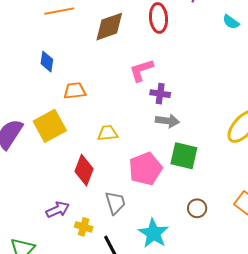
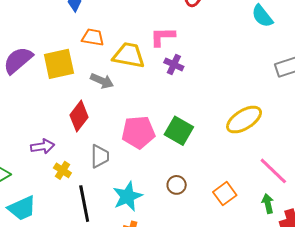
cyan semicircle: (231, 22) -> (262, 16), size x1.4
gray arrow: (167, 121) -> (102, 81), moved
yellow trapezoid: (108, 133) -> (129, 55), moved, size x1.6

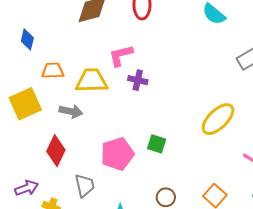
green square: (179, 131) -> (157, 144), size x0.7

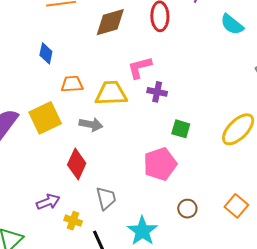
green square: (157, 144) -> (181, 129), moved
pink pentagon: (117, 154) -> (160, 164), moved

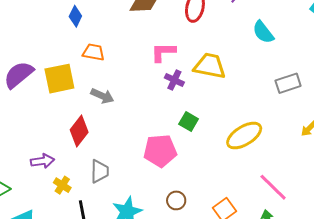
yellow trapezoid: (111, 93) -> (210, 66), moved

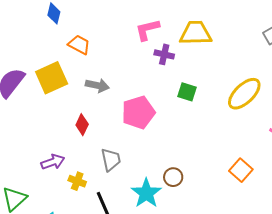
orange trapezoid: (94, 52) -> (79, 45), turned 30
red diamond: (79, 131) -> (82, 125), size x0.7
pink pentagon: (160, 151) -> (138, 112), moved
brown circle: (176, 200) -> (173, 177), moved

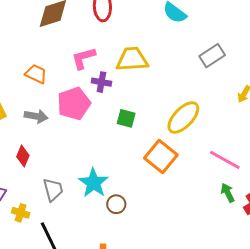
orange trapezoid: (79, 45) -> (36, 74), moved
pink pentagon: (138, 112) -> (74, 104), moved
orange square: (241, 170) -> (161, 157), moved, size x1.4
cyan star: (146, 193) -> (94, 183), moved

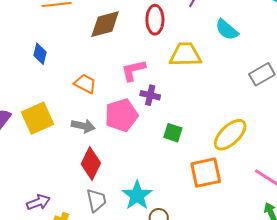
yellow trapezoid: (132, 59) -> (185, 55), moved
red diamond: (23, 156) -> (91, 164), moved, size x1.5
orange square: (161, 157) -> (206, 173), turned 36

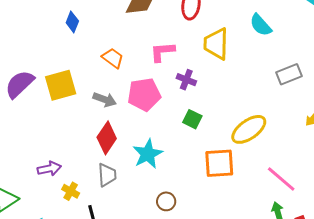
yellow trapezoid: (185, 55) -> (216, 44), turned -96
purple cross: (150, 95) -> (186, 80), moved
cyan star: (137, 195) -> (148, 154), moved

